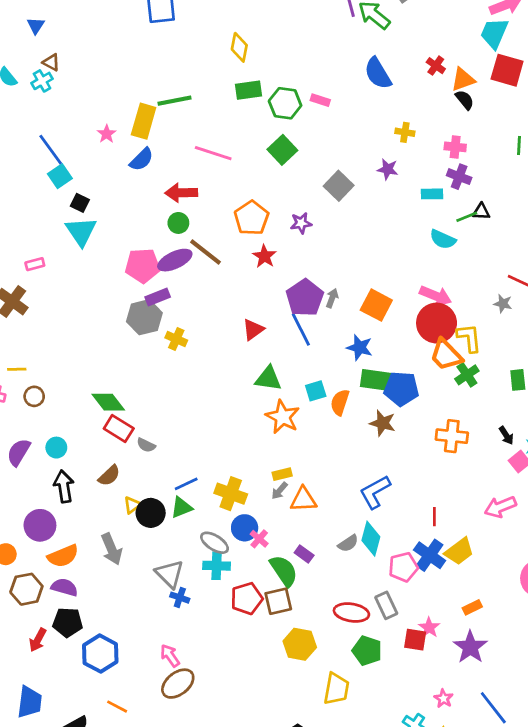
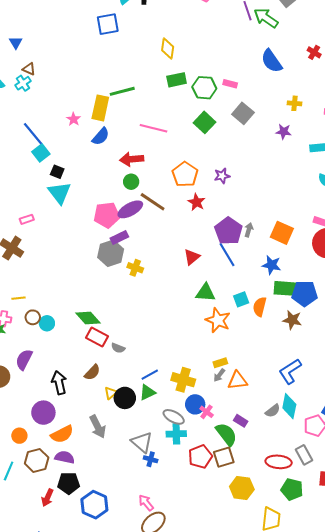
gray square: (339, 186) -> (243, 113), moved
cyan circle: (56, 448) -> (47, 323), moved

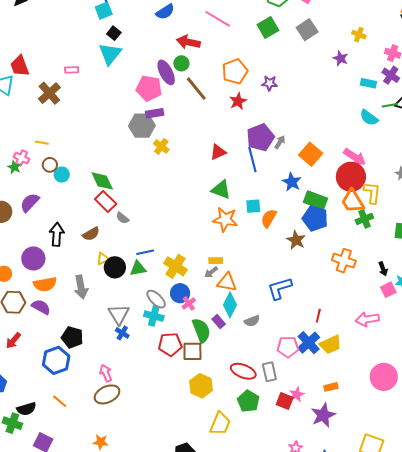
purple ellipse: (130, 209) -> (166, 72), moved, turned 75
green rectangle: (285, 288) -> (316, 200), moved
orange star: (218, 320) -> (225, 220), turned -30
cyan diamond: (289, 406) -> (230, 305), moved
black pentagon: (69, 483) -> (72, 337), moved

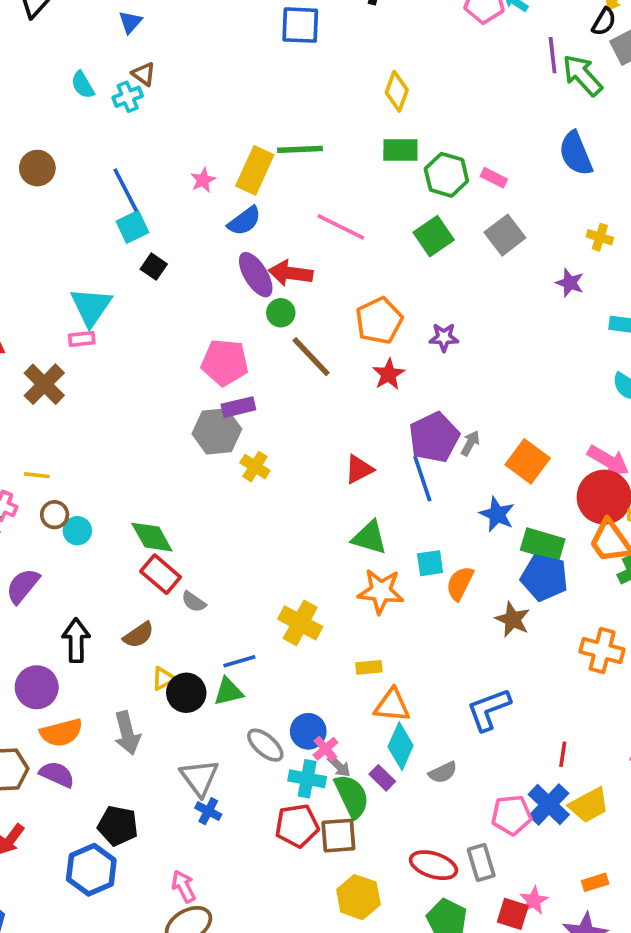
cyan triangle: (110, 54) -> (91, 307), moved
purple ellipse: (166, 72) -> (256, 275), moved
yellow cross: (176, 266) -> (300, 623), moved
gray arrow: (211, 272) -> (339, 766), moved, turned -96
cyan cross: (154, 316) -> (307, 779), moved

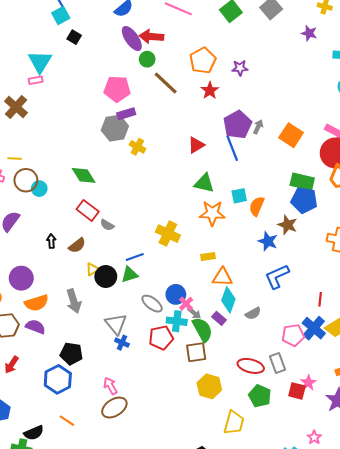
blue star: (497, 514) -> (268, 241), moved
brown circle: (55, 515) -> (26, 180), size x1.5
green diamond: (152, 537) -> (84, 175), moved
black arrow: (76, 640) -> (51, 241), moved, size x0.6
red pentagon: (297, 826) -> (161, 338), moved

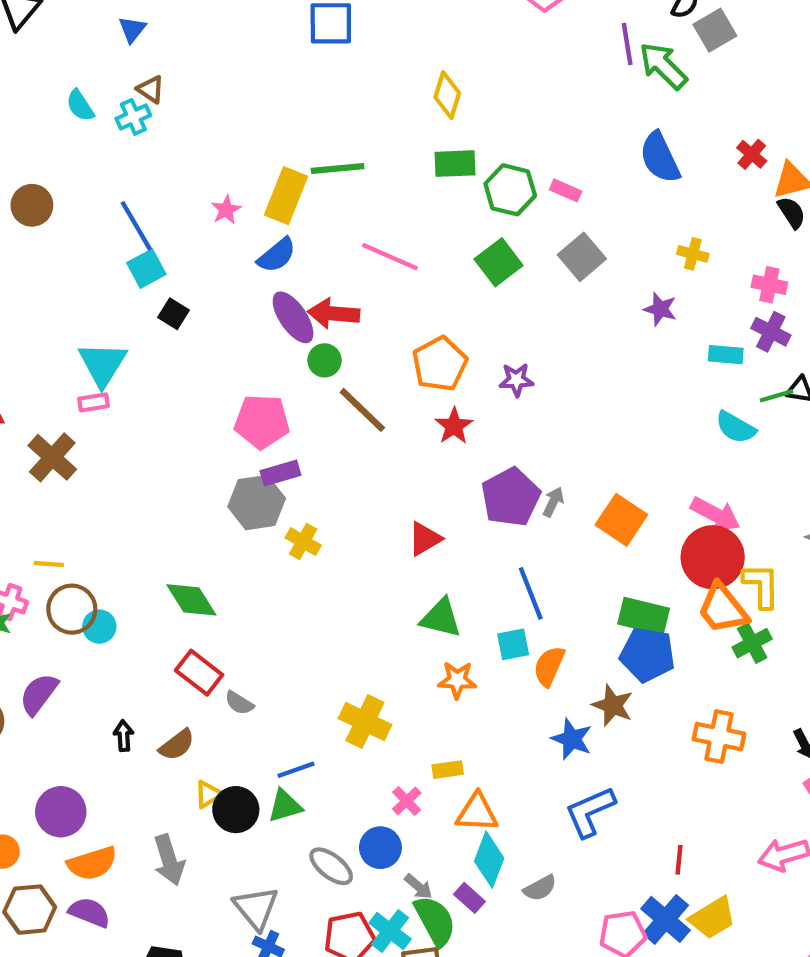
blue line: (232, 148) -> (531, 593), moved
orange star: (212, 213) -> (457, 680), size x0.7
pink cross: (186, 304) -> (407, 801), moved
cyan cross: (177, 321) -> (390, 931), moved, turned 30

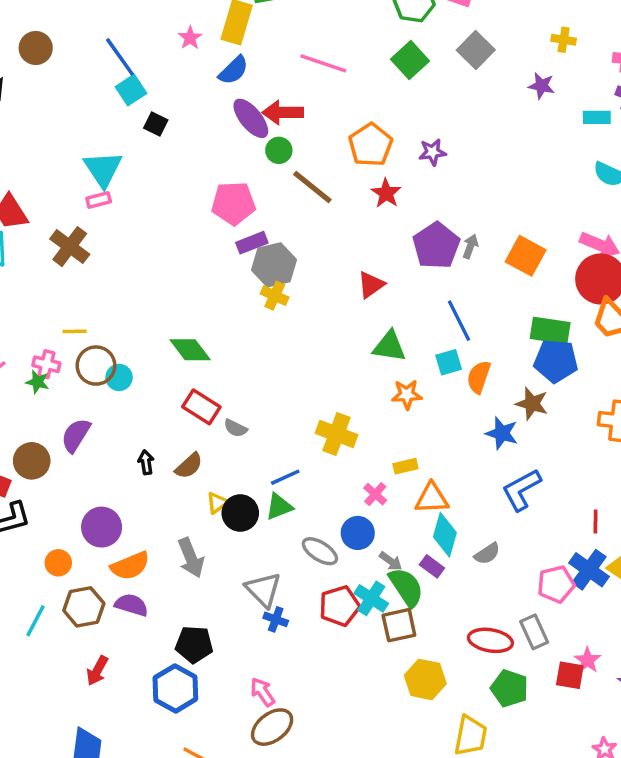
gray hexagon: (257, 503) -> (274, 265), moved

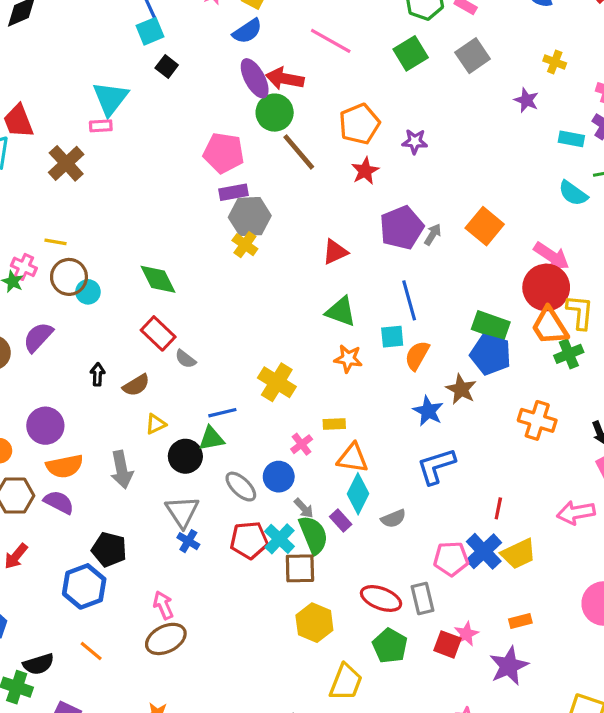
green circle: (279, 150) -> (275, 113), size x1.5
orange square: (526, 256) -> (485, 226), moved
black circle: (240, 513) -> (185, 456), moved

